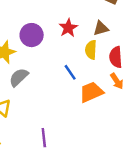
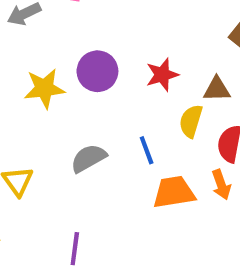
gray semicircle: (19, 77) -> (89, 158), moved

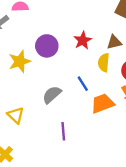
purple line: (75, 249) -> (63, 131), moved

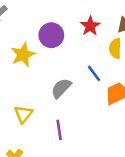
yellow triangle: (16, 115) -> (23, 114), turned 30
purple line: (63, 131) -> (59, 130), moved

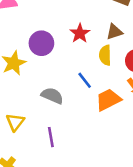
gray semicircle: (61, 88) -> (52, 96), turned 70

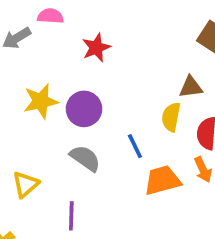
red star: (80, 33) -> (96, 48), moved
purple circle: (41, 43) -> (84, 109), moved

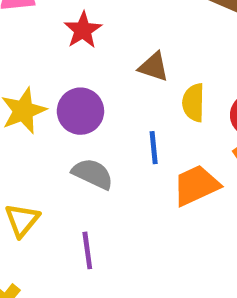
brown triangle: (191, 87) -> (154, 67), moved, turned 35
blue line: (135, 146) -> (154, 148), turned 30

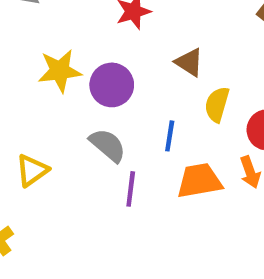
purple line: (87, 250) -> (131, 189), moved

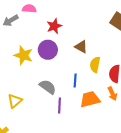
yellow star: (60, 71) -> (23, 55), turned 30
purple circle: (112, 85) -> (48, 50), moved

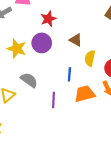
gray semicircle: (48, 87) -> (29, 80), moved

